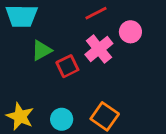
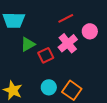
cyan circle: (62, 119) -> (49, 87), moved

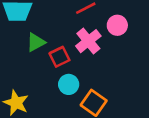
cyan circle: (49, 87) -> (69, 84), moved

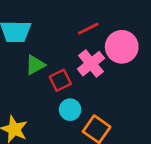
pink circle: (117, 25) -> (122, 47), size x1.5

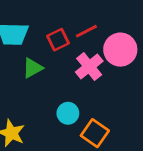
red square: (60, 80) -> (58, 40), moved

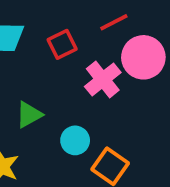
red line: (86, 31) -> (114, 22), moved
green triangle: (33, 68) -> (29, 115), moved

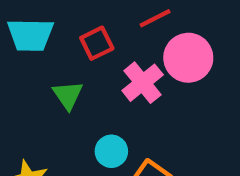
green triangle: (29, 115) -> (68, 95), moved, turned -36

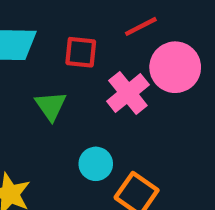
red square: (97, 43) -> (81, 52), turned 32

